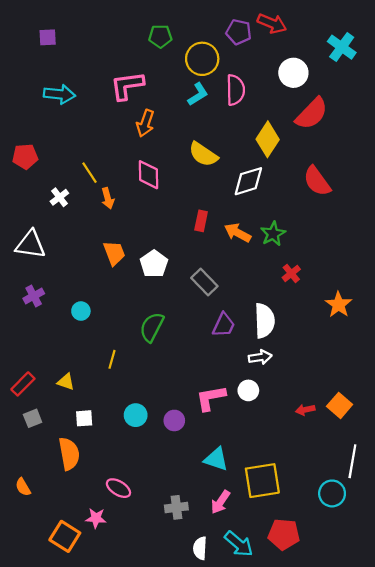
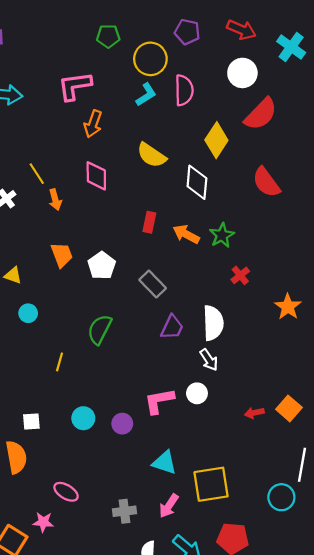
red arrow: (272, 23) -> (241, 30), moved
white diamond: (248, 181) -> (197, 182), turned -68
white arrow: (260, 357) -> (209, 360), turned 65
yellow triangle: (66, 382) -> (13, 275), moved

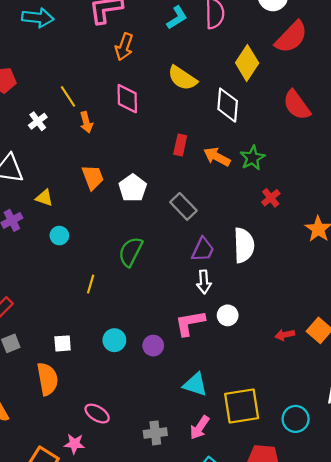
white arrow: (209, 360) -> (204, 282), moved, turned 30
cyan circle: (281, 497) -> (296, 419), moved

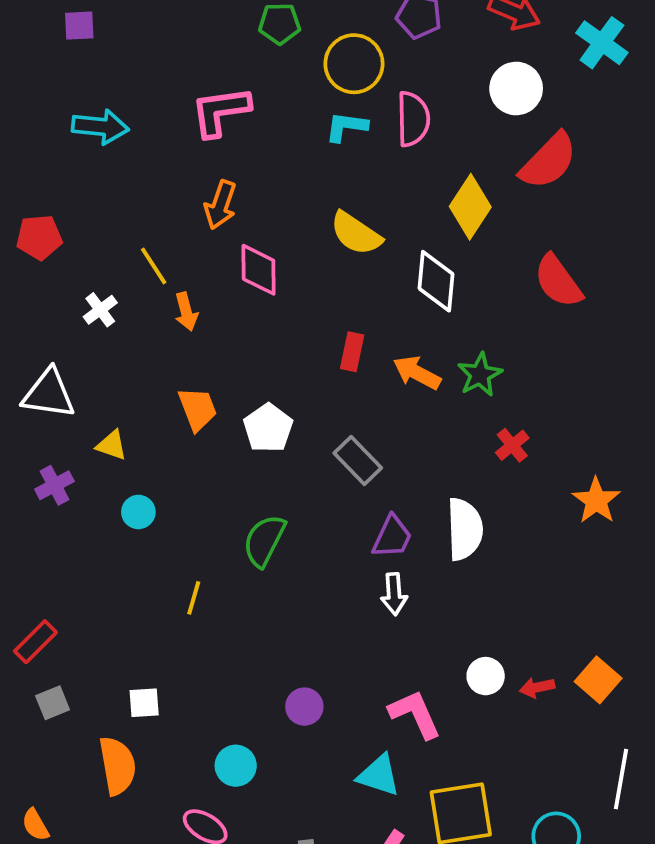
cyan L-shape: (177, 18) -> (346, 127), turned -140
orange arrow: (124, 47) -> (220, 205), moved
white circle: (228, 315) -> (486, 676), moved
pink L-shape: (190, 323) -> (415, 714), moved, turned 76
cyan circle: (114, 340) -> (236, 766), moved

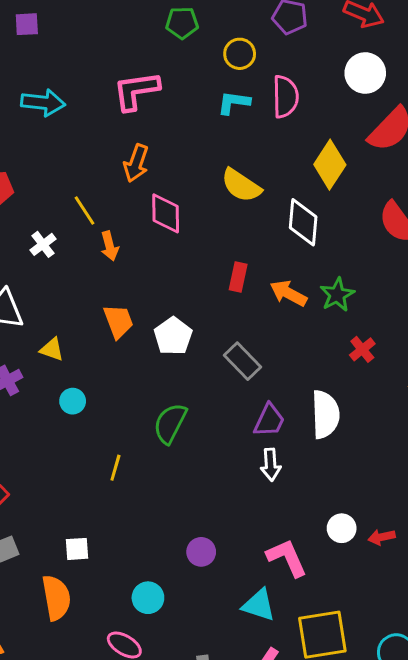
yellow circle: (354, 64) -> (240, 54), size x0.7

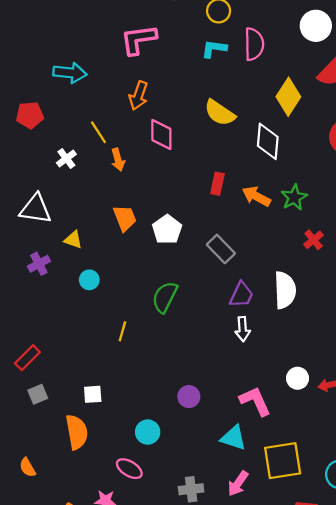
cyan arrow: (43, 103) -> (70, 73), moved

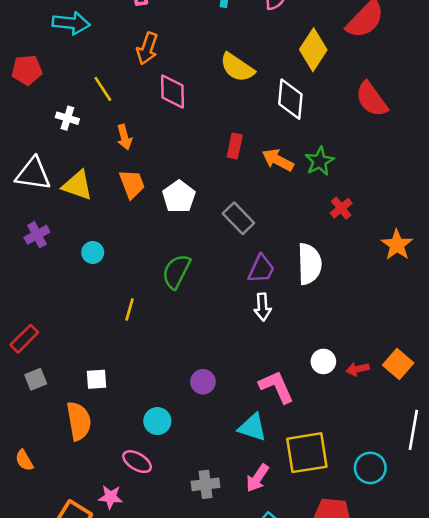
white cross: (66, 159) -> (67, 118), turned -36
orange arrow: (118, 160) -> (124, 137), moved
yellow triangle: (73, 240) -> (78, 185), moved, size x1.5

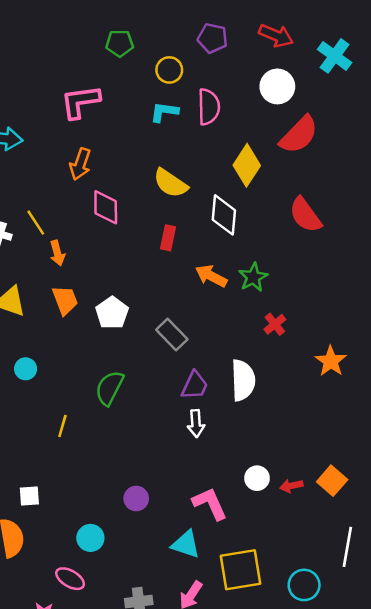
yellow line: (103, 89) -> (36, 223), moved
red rectangle: (235, 146) -> (168, 238), moved

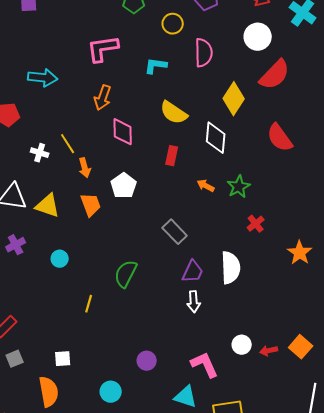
cyan L-shape: (164, 112) -> (156, 66), moved
orange arrow: (211, 276) -> (206, 186), size x0.7
white pentagon: (112, 313) -> (124, 186), moved

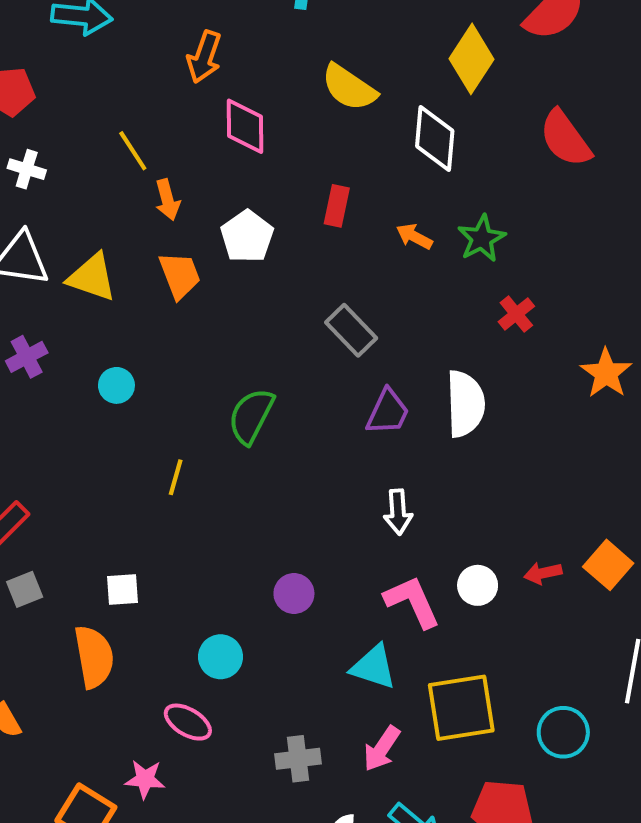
white cross: (40, 153) -> (27, 169), moved
red rectangle: (172, 156) -> (337, 206), moved
white arrow: (194, 302) -> (398, 512), moved
white circle: (242, 345) -> (478, 585), moved

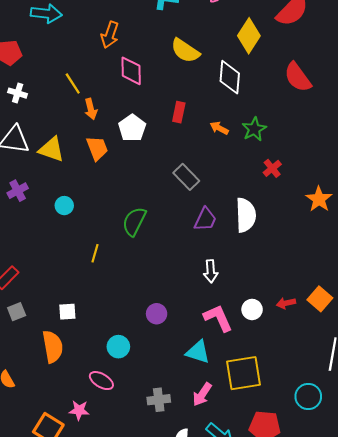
cyan circle: (563, 732) -> (308, 396), moved

